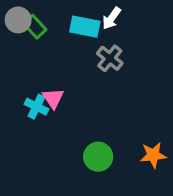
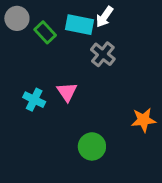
green rectangle: (35, 27) -> (45, 32), moved
pink triangle: (53, 98) -> (67, 92), moved
orange star: (153, 155) -> (143, 120), moved

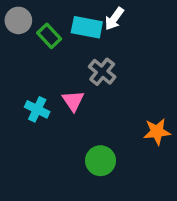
gray cross: (103, 54) -> (102, 72), moved

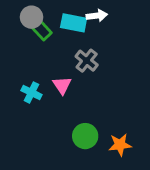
white arrow: (114, 19) -> (97, 16), turned -132
gray circle: (18, 20) -> (31, 17), moved
orange star: (157, 132) -> (120, 145), moved

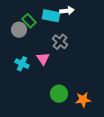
gray circle: (31, 17) -> (19, 30), moved

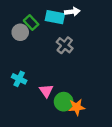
pink triangle: (43, 59) -> (46, 91), moved
cyan cross: (22, 64) -> (19, 79), moved
orange star: (83, 100) -> (77, 107), moved

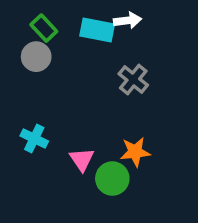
green rectangle: (31, 23) -> (44, 28), moved
gray cross: (65, 45) -> (133, 79), moved
orange star: (77, 107) -> (135, 152), moved

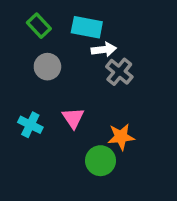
white arrow: (128, 20) -> (104, 50), moved
gray circle: (36, 57) -> (47, 67), moved
pink triangle: (82, 159) -> (73, 118), moved

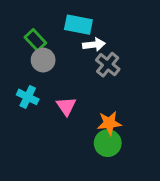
green rectangle: (39, 26) -> (35, 40), moved
cyan cross: (30, 125) -> (28, 97), moved
green circle: (100, 161) -> (108, 143), moved

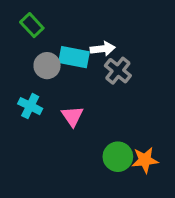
cyan rectangle: (78, 25) -> (74, 57), moved
green rectangle: (35, 40) -> (32, 25), moved
orange star: (109, 123) -> (145, 160), moved

